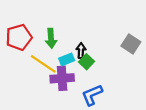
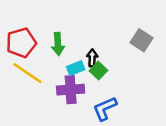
gray square: (131, 44) -> (141, 40), moved
yellow line: (43, 64) -> (27, 73), moved

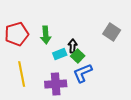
yellow line: (27, 73) -> (22, 74), moved, turned 45
purple cross: (71, 90) -> (56, 84), moved
blue L-shape: (105, 109) -> (83, 73), moved

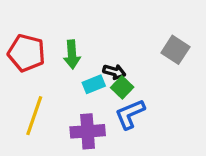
red pentagon: (17, 34) -> (26, 53), turned 30
black arrow: (73, 46) -> (114, 72), turned 104
yellow line: (22, 74) -> (34, 116), turned 30

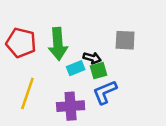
gray square: (175, 50) -> (125, 40), moved, turned -30
green arrow: (72, 54) -> (58, 44), size x1.4
green square: (122, 87) -> (98, 71), turned 30

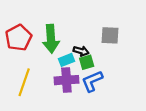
red pentagon: (21, 43) -> (19, 38), turned 30
purple cross: (71, 106) -> (66, 80), moved

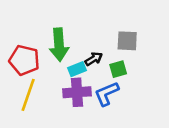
red pentagon: (19, 38) -> (24, 60), moved, turned -30
black arrow: (81, 51) -> (94, 59), turned -48
green square: (87, 62) -> (118, 69), moved

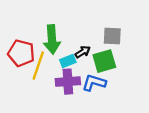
green square: (118, 69) -> (104, 61), size x1.5
blue L-shape: (107, 94) -> (94, 83), turned 40
yellow line: (28, 95) -> (38, 66), moved

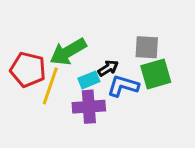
green arrow: (52, 39) -> (68, 52), turned 64
green square: (104, 61) -> (156, 74), moved
blue L-shape: (94, 83) -> (123, 86), moved

